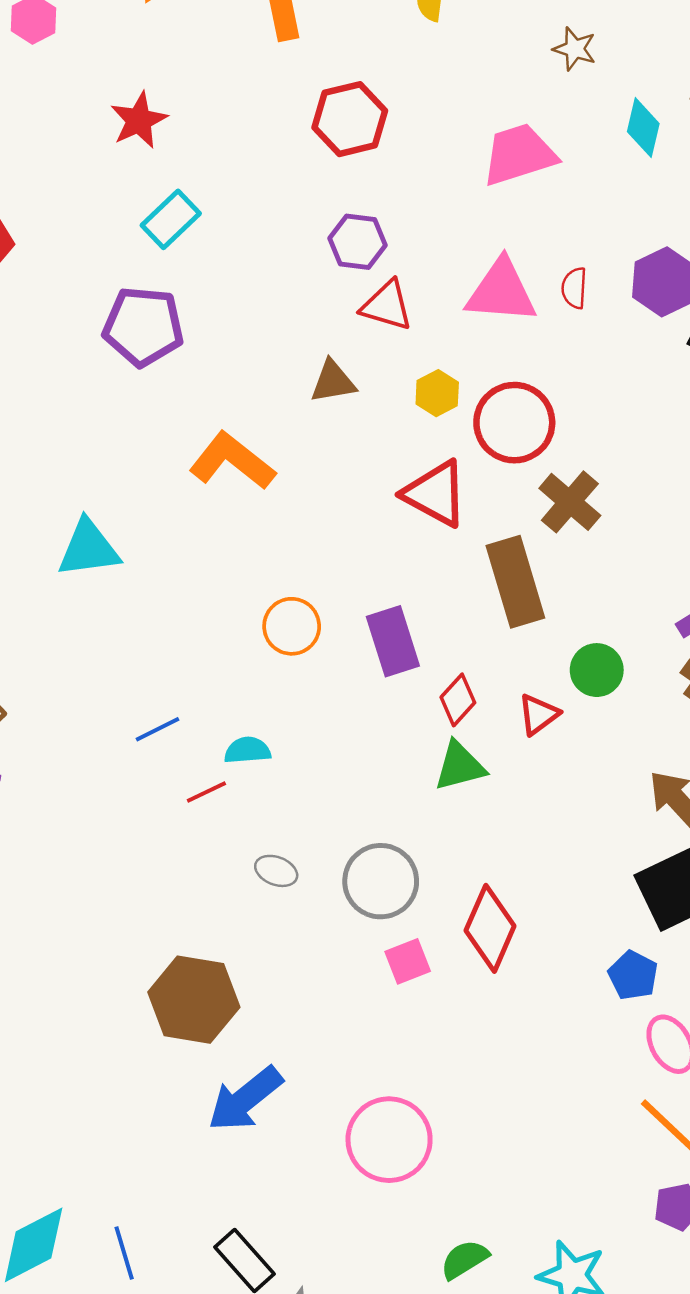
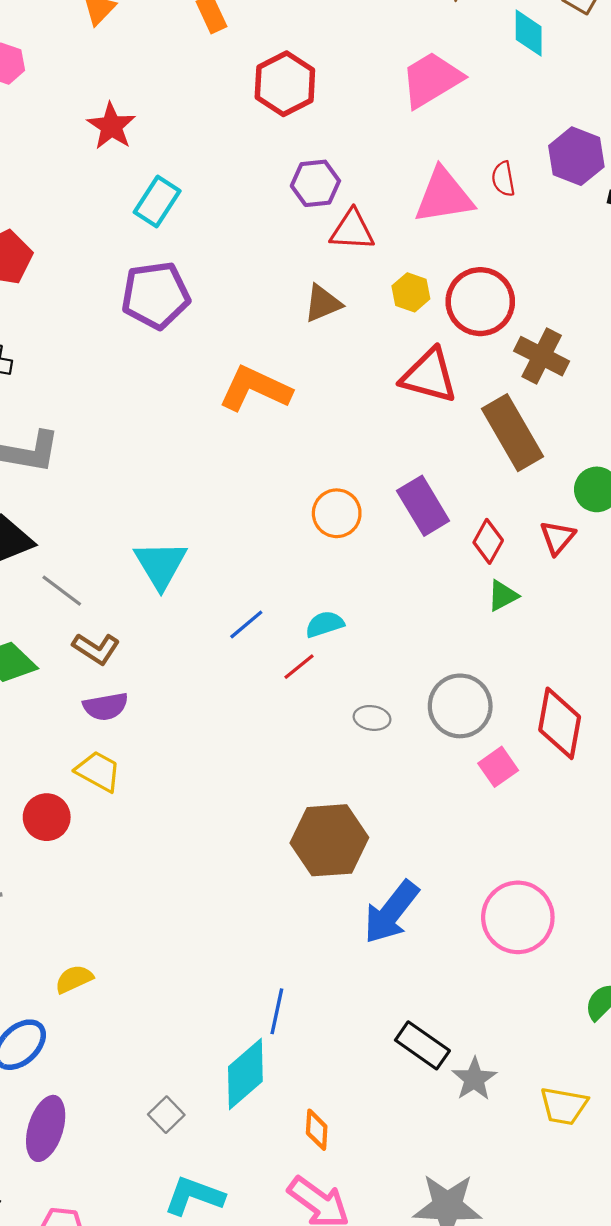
cyan triangle: (89, 548) -> (161, 565), moved, turned -40
green triangle: (460, 766) -> (503, 596), size x0.7
blue line: (124, 1253) -> (277, 1011), moved, turned 42

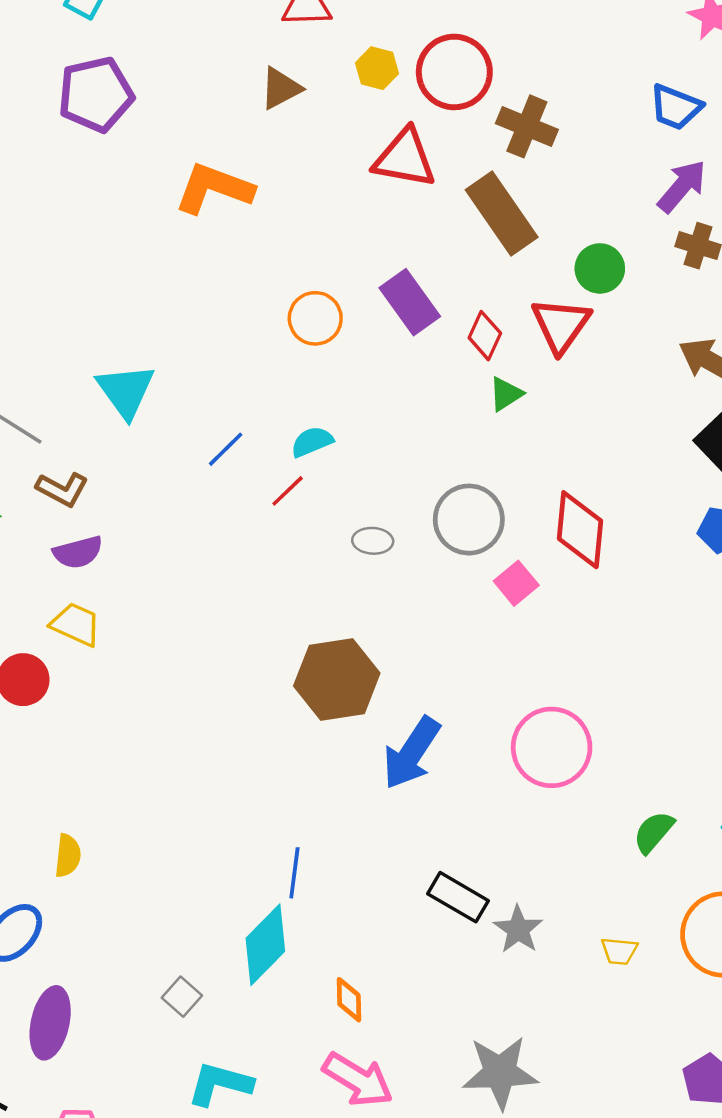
red triangle: (557, 537) -> (561, 325), size x1.5
yellow semicircle: (74, 979) -> (68, 856), turned 126
yellow trapezoid: (564, 1106) -> (619, 951), size x0.7

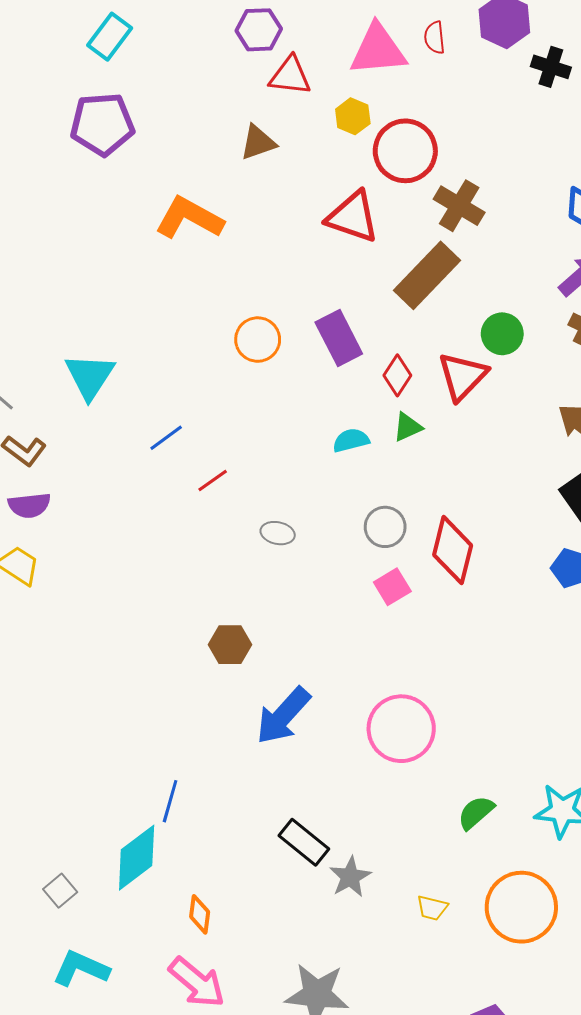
yellow hexagon: (377, 68) -> (353, 116), moved
brown rectangle: (502, 214) -> (427, 275), turned 70
cyan semicircle: (312, 442) -> (351, 440), moved
gray circle: (469, 520) -> (385, 527), moved, size x0.7
brown hexagon: (337, 679) -> (230, 645), size x0.6

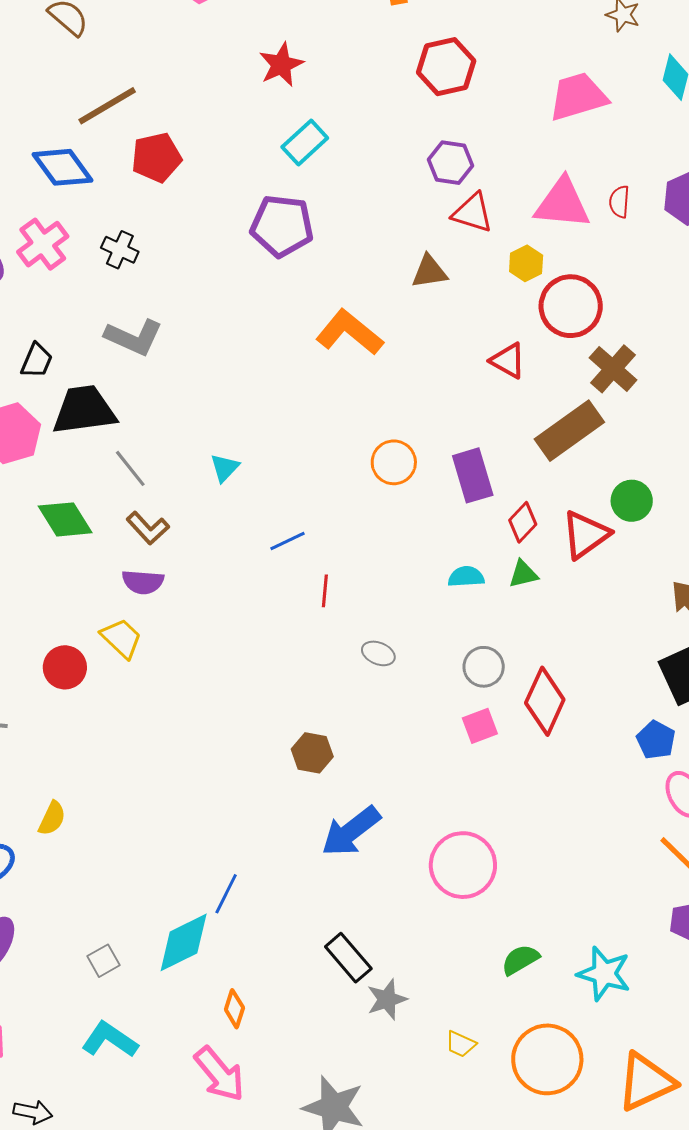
red triangle: (353, 217) -> (508, 361), size x0.7
cyan triangle: (90, 376) -> (225, 468), size x0.6
red line: (213, 481) -> (325, 591), turned -60

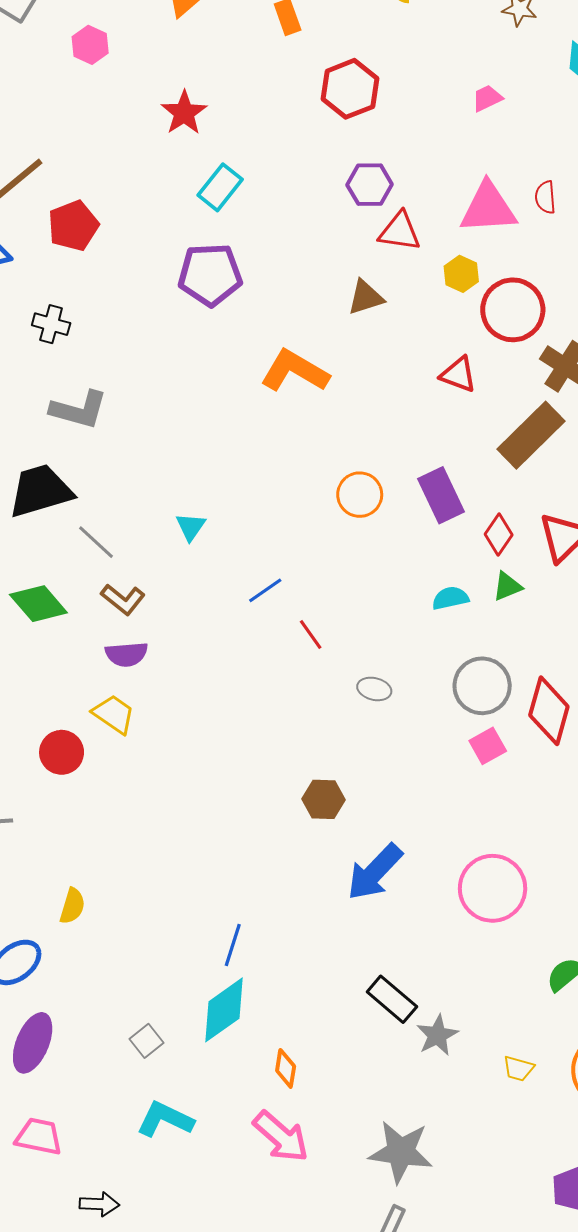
pink trapezoid: (578, 97) -> (487, 98), size x0.5
red line: (325, 591) -> (311, 635), turned -32
gray circle: (484, 667) -> (482, 686), size x1.4
blue line: (226, 894) -> (233, 945), moved

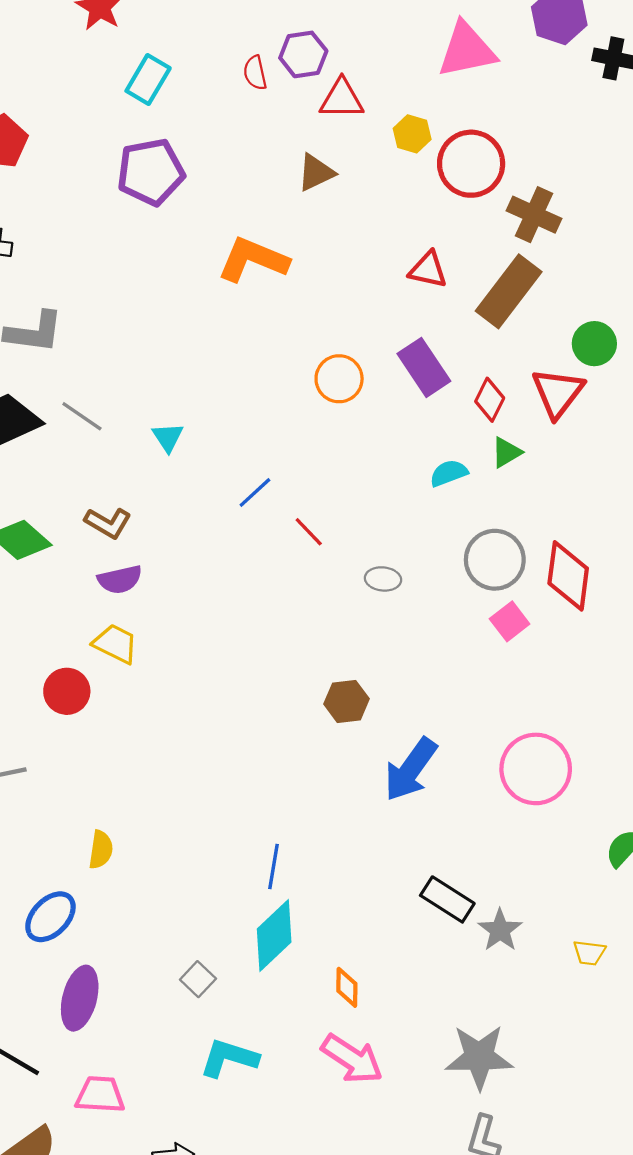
red semicircle: (545, 197) -> (255, 73), moved
pink triangle: (488, 208) -> (467, 50), moved
red triangle: (458, 374) -> (428, 270), moved
gray line: (96, 542) -> (82, 416), moved

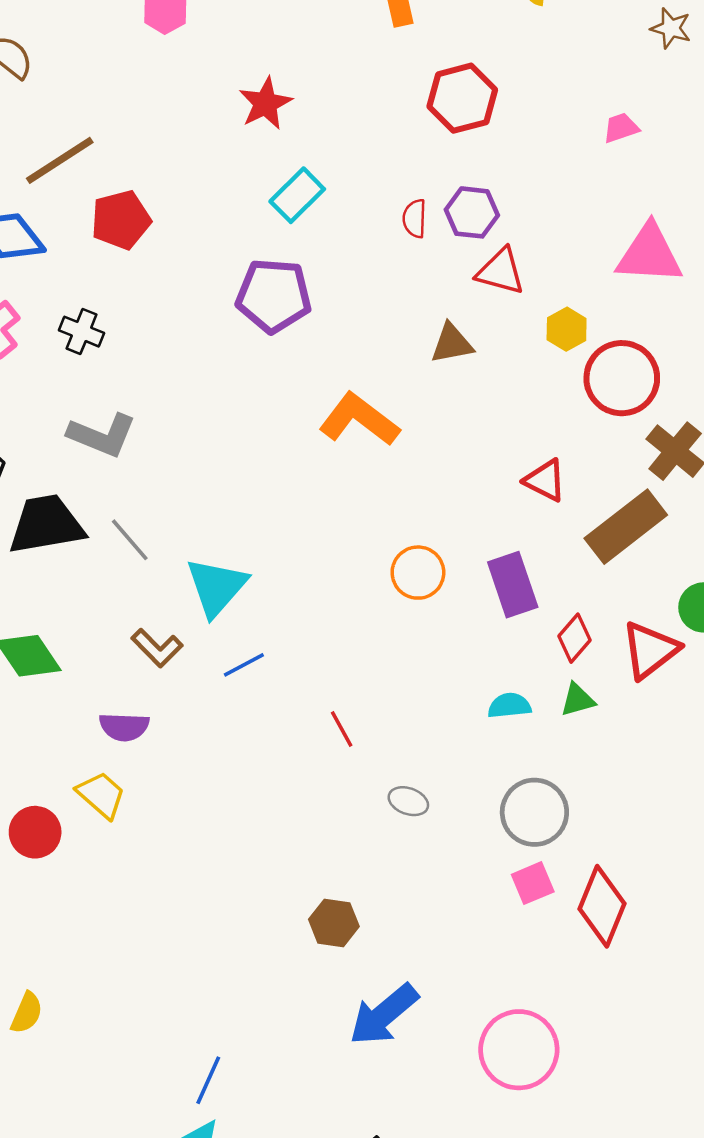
cyan triangle: (168, 437) -> (216, 587), size x1.8
blue line: (255, 492) -> (244, 665), moved
brown L-shape: (108, 523) -> (157, 648), moved
red diamond: (568, 576) -> (602, 906), moved

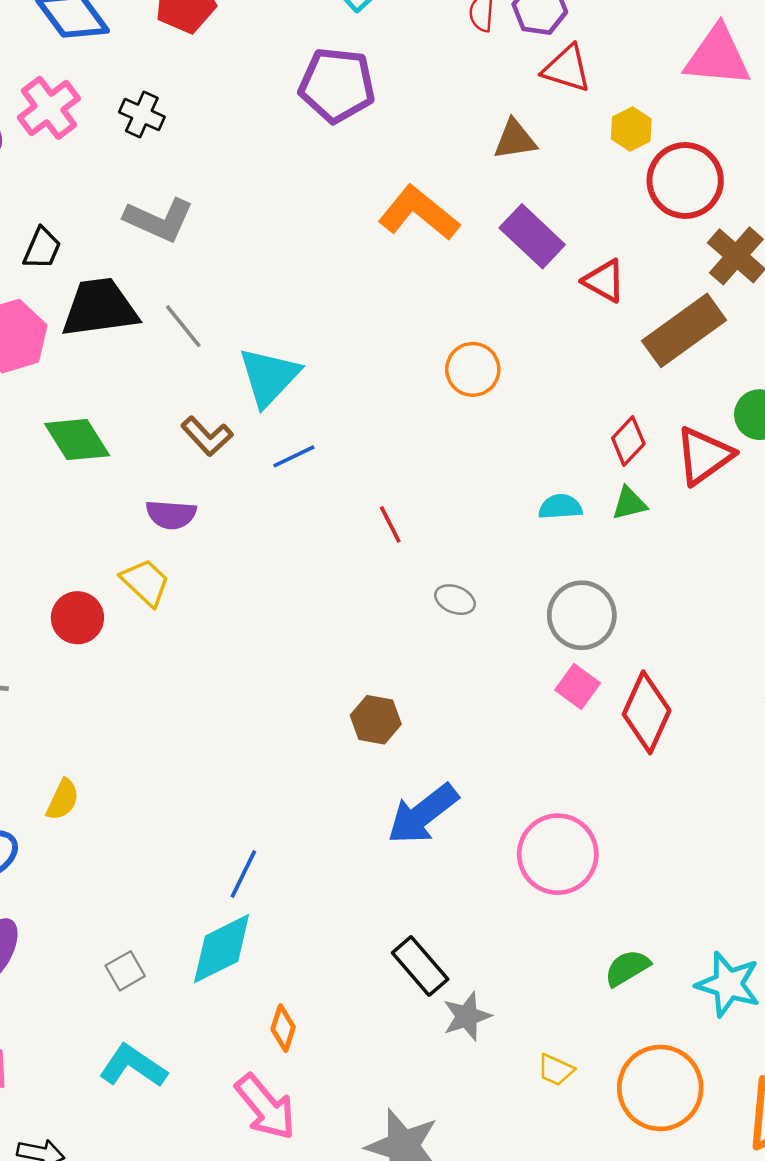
purple rectangle: (513, 585) -> (532, 236), moved, turned -30
pink square: (533, 883) -> (578, 687), turned -33

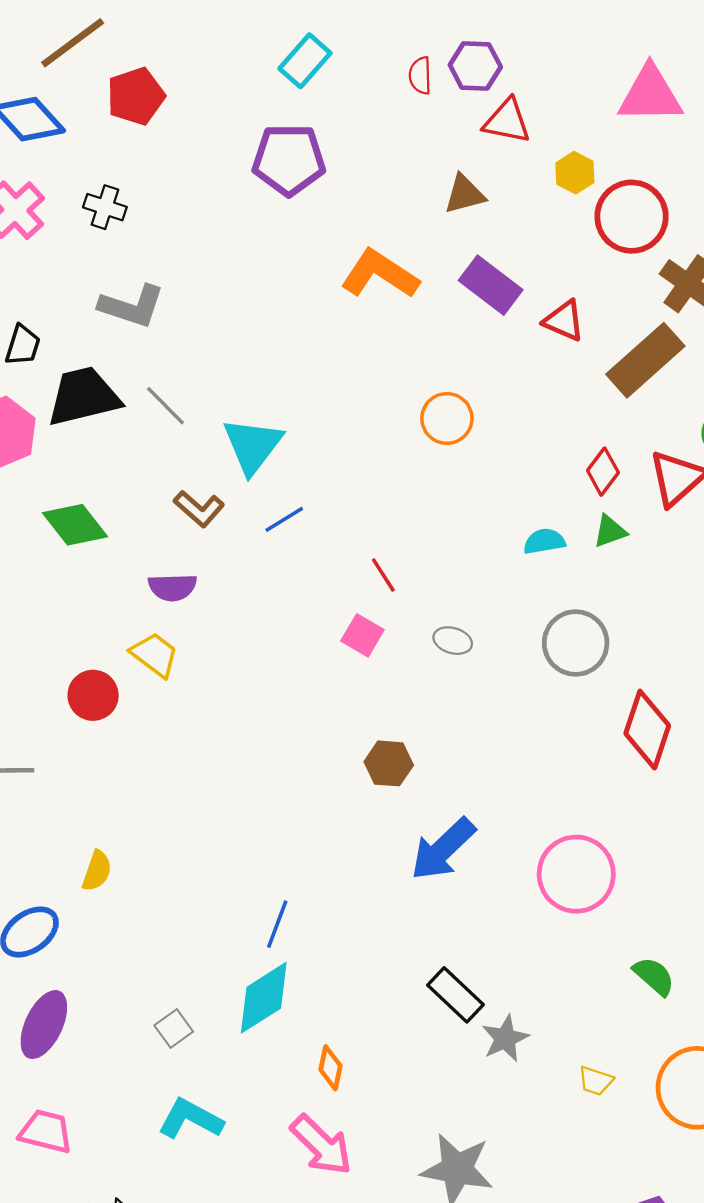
pink square: (578, 687) -> (362, 635), moved
green semicircle: (627, 968) -> (654, 976), turned 78

